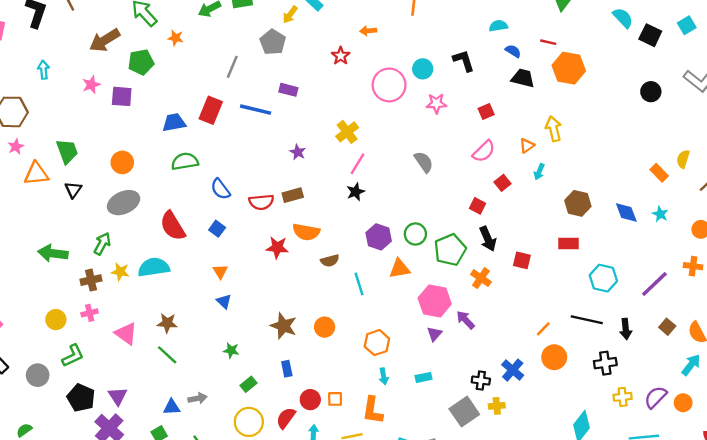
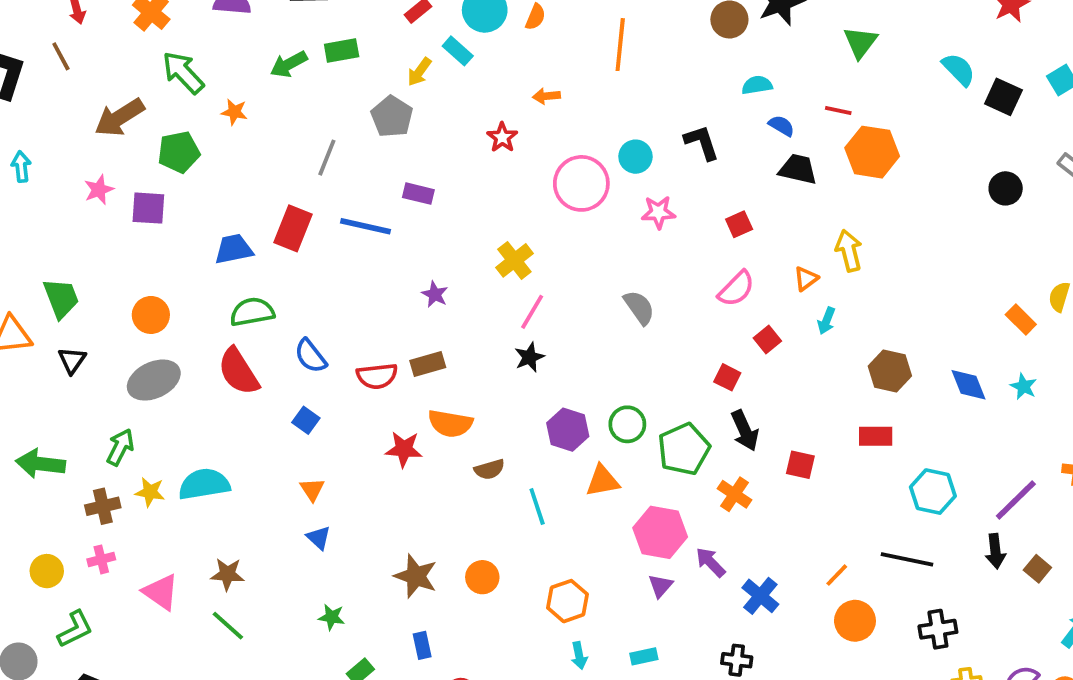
red semicircle: (173, 226) -> (238, 371), moved
black arrow: (626, 329) -> (995, 551), moved
blue cross: (513, 370) -> (760, 596), moved

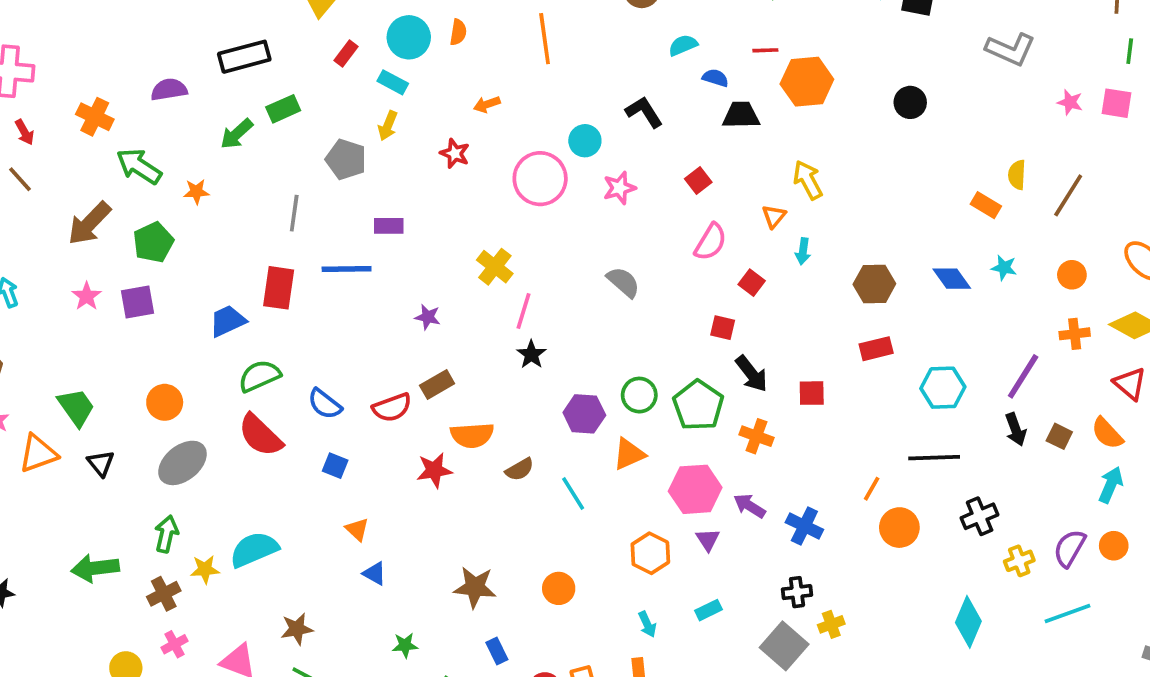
yellow arrow: (419, 72) -> (388, 126), moved
black circle: (1006, 188) -> (910, 102), moved
orange circle: (482, 577) -> (559, 588), moved
orange hexagon: (567, 601) -> (650, 553), moved

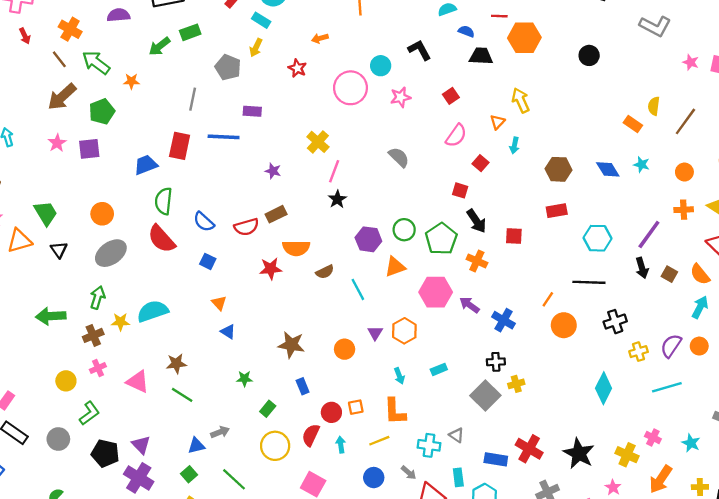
brown line: (20, 179) -> (59, 59), moved
green semicircle: (259, 376) -> (164, 201), turned -64
purple triangle: (708, 540) -> (375, 333), moved

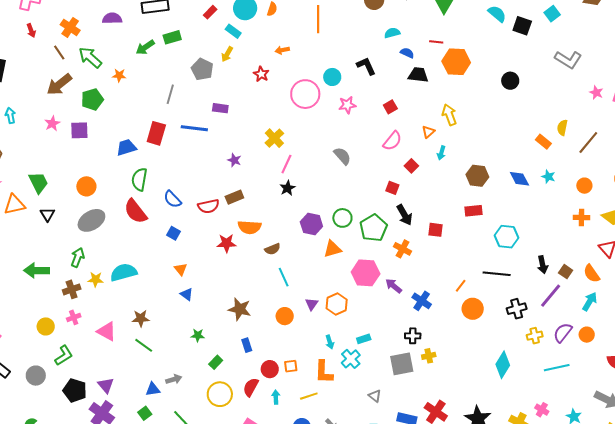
purple line: (649, 235) -> (551, 296), moved
cyan line: (358, 289) -> (284, 277), moved
gray square: (485, 395) -> (402, 364), turned 30
cyan cross: (429, 445) -> (351, 359), moved, turned 36

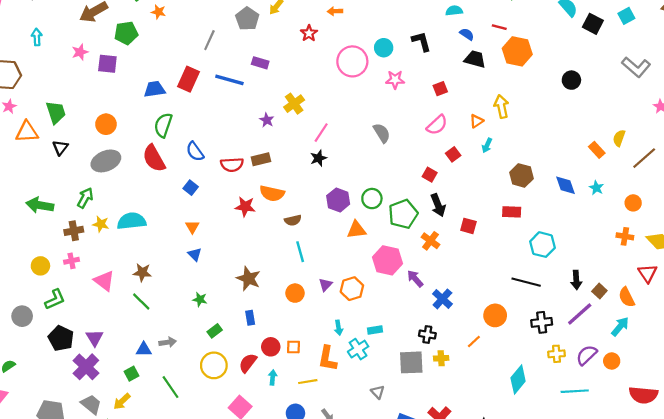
yellow cross: (274, 138) -> (294, 104), moved
orange line: (461, 286) -> (474, 341), moved

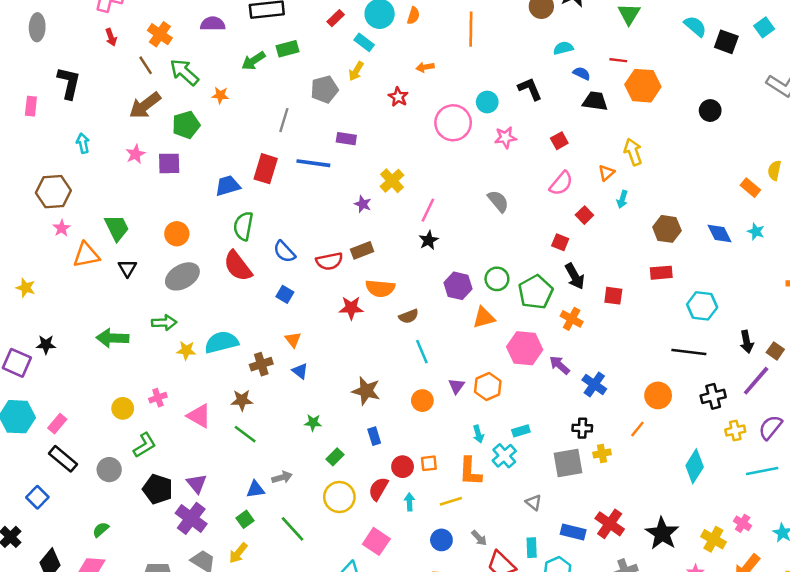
gray pentagon: (247, 19) -> (324, 89), turned 30
green arrow: (85, 198) -> (164, 323), turned 66
brown cross: (74, 231) -> (261, 364), moved

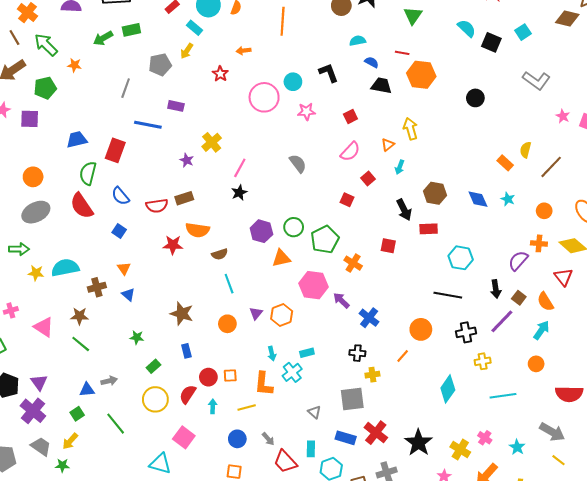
red rectangle: (266, 169) -> (115, 150), moved
black arrow: (575, 276) -> (404, 210), moved
purple semicircle: (770, 427) -> (518, 261), moved
gray square: (568, 463) -> (352, 399), moved

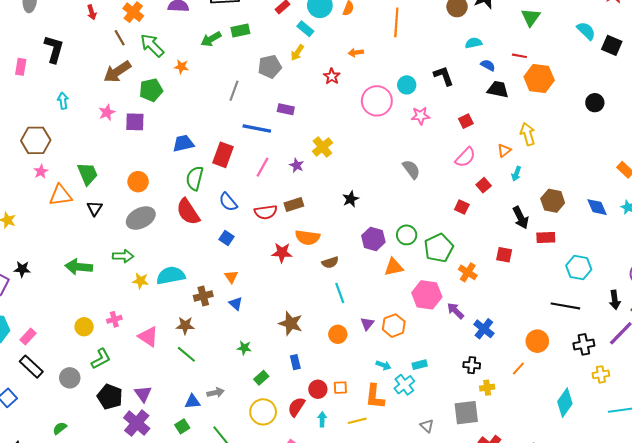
pink line: (240, 168) -> (263, 167), moved
cyan arrow: (272, 354) -> (383, 365), turned -56

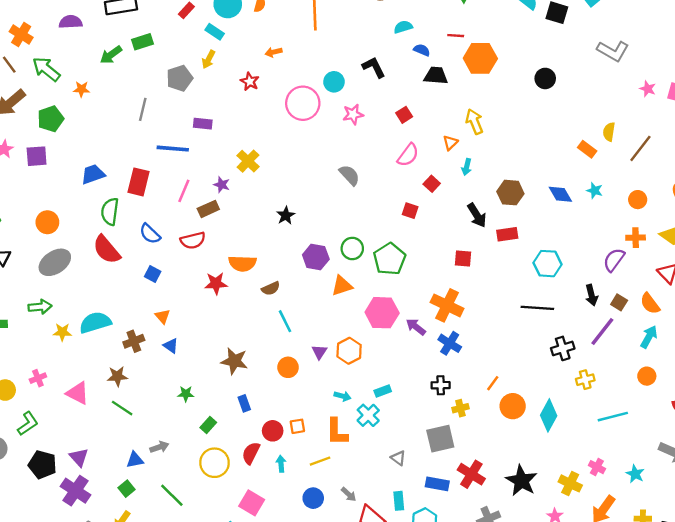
brown rectangle: (294, 205) -> (208, 209), moved
orange cross: (468, 272) -> (447, 305), moved, size x1.5
orange circle: (537, 341) -> (513, 406), moved

